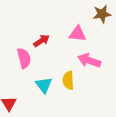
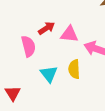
pink triangle: (78, 34) -> (69, 34), moved

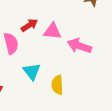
yellow semicircle: (74, 69) -> (57, 85), moved

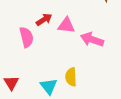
cyan triangle: (32, 71) -> (49, 86), moved

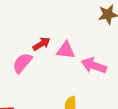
pink semicircle: (26, 37) -> (22, 63), turned -126

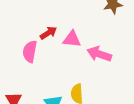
pink semicircle: (22, 63) -> (30, 52), turned -30

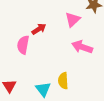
pink triangle: (72, 39) -> (73, 20), moved, turned -49

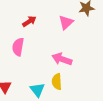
red arrow: (39, 29) -> (29, 21), moved
pink arrow: (82, 47) -> (62, 59), moved

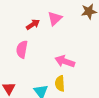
pink triangle: (66, 22) -> (55, 18), moved

